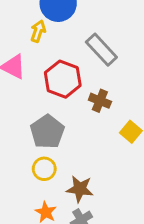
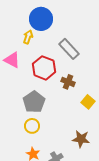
brown star: (80, 189) -> (81, 139), moved

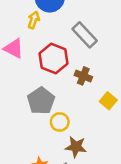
yellow circle: (32, 126) -> (60, 122), moved
brown star: (81, 139) -> (76, 147), moved

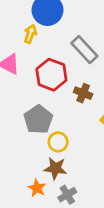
brown star: (76, 147) -> (55, 168), moved

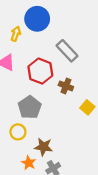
yellow arrow: (30, 34) -> (16, 34), moved
yellow circle: (58, 142) -> (18, 132), moved

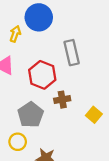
gray rectangle: (67, 51) -> (72, 53), turned 30
brown cross: (66, 86) -> (62, 100), moved, turned -32

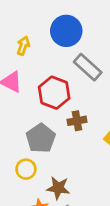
blue circle: (39, 17) -> (66, 31), moved
gray rectangle: (72, 53) -> (88, 67), turned -35

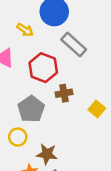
yellow arrow: (23, 46) -> (25, 30), moved, turned 105

